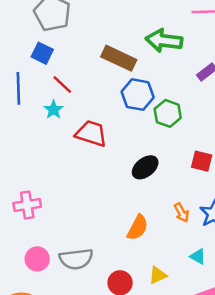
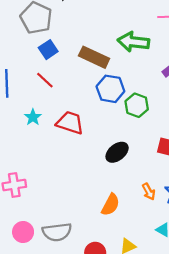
blue square: (42, 53) -> (48, 50), moved, turned 30
cyan star: (54, 110) -> (33, 117), moved

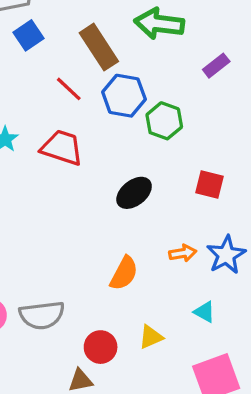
brown rectangle: (94, 57) -> (99, 47), turned 32
red line: (45, 80) -> (69, 89), moved
orange arrow: (149, 192) -> (183, 253), turned -70

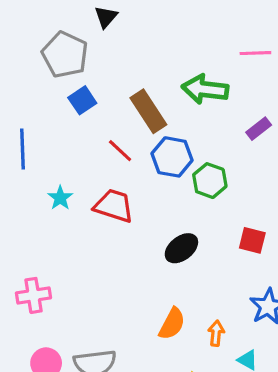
orange arrow: (183, 253) -> (216, 333), moved, turned -75

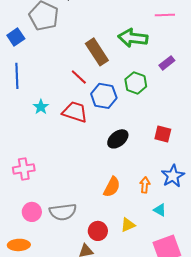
blue square: (82, 100) -> (16, 37), moved
blue hexagon: (172, 157) -> (104, 96), moved
green hexagon: (210, 181) -> (136, 83), moved
orange arrow: (216, 333) -> (145, 185), moved

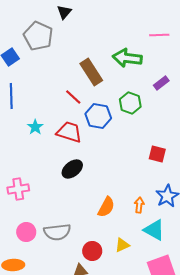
black ellipse: (118, 139) -> (72, 169), moved
cyan triangle: (160, 210) -> (154, 230), size x1.6

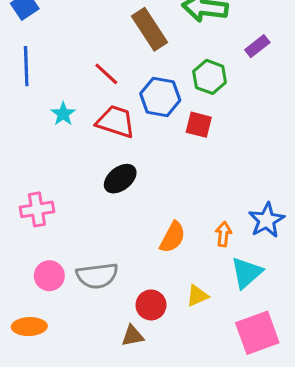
red line: (73, 97) -> (106, 74), moved
red square: (157, 154) -> (199, 125), moved
cyan triangle: (154, 230) -> (247, 273), turned 50

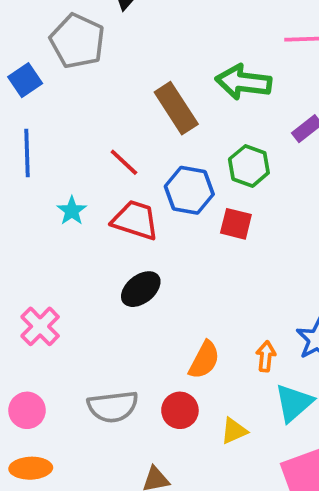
pink cross: (37, 209) -> (40, 326), turned -36
pink circle: (49, 276) -> (27, 410), moved
red circle: (151, 305) -> (180, 410), moved

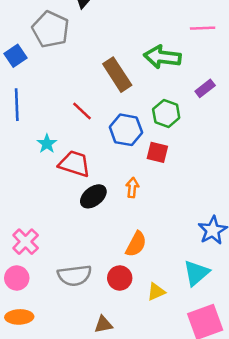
red trapezoid: (135, 220) -> (75, 164), moved
pink cross: (40, 326) -> (26, 242), moved
orange arrow: (266, 356) -> (132, 188), moved

